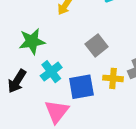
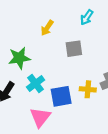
gray square: (97, 45) -> (74, 49), moved, turned 30

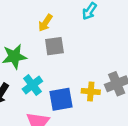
gray square: (74, 49) -> (54, 46), moved

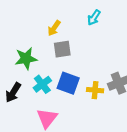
blue square: (61, 99) -> (68, 83), moved, turned 30

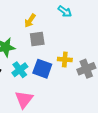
cyan arrow: (94, 18) -> (65, 11), turned -88
yellow cross: (95, 90) -> (65, 59), moved

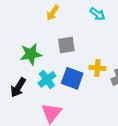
yellow arrow: (30, 21) -> (53, 13), moved

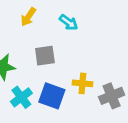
cyan arrow: (97, 14) -> (69, 22), moved

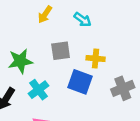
yellow cross: (82, 83) -> (96, 59), moved
blue square: (52, 96) -> (80, 82), moved

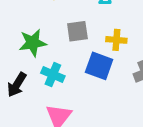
cyan cross: (39, 90) -> (53, 75), turned -30

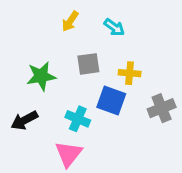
cyan cross: (53, 75) -> (78, 119), moved
black arrow: (17, 85) -> (24, 120), turned 30

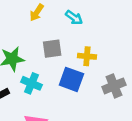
cyan cross: (78, 119) -> (32, 83), moved

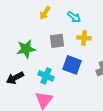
yellow cross: (87, 56) -> (84, 38), moved
cyan cross: (32, 83) -> (46, 76), moved

